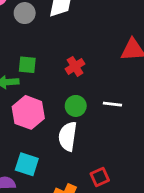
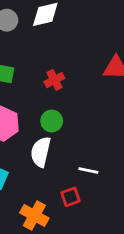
white line: (112, 104) -> (88, 170), moved

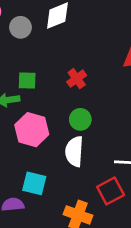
red square: (70, 197) -> (111, 191), size x1.4

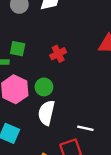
green circle: (80, 119) -> (44, 87), moved

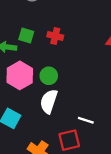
red cross: (58, 54) -> (55, 36), moved, turned 35

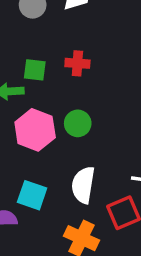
white semicircle: (49, 101) -> (83, 185), moved

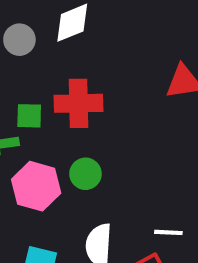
red cross: (77, 63) -> (79, 103), size x1.6

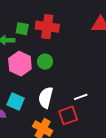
white line: (168, 232) -> (81, 97), turned -32

